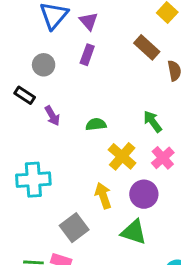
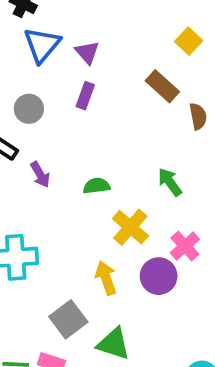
pink cross: (163, 158) -> (185, 246), moved
green triangle: (134, 232) -> (113, 344), moved

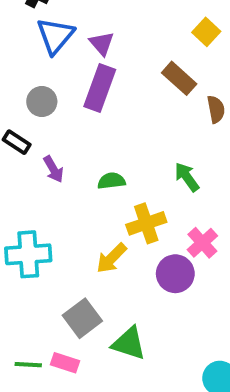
purple rectangle: (85, 96) -> (100, 88), size x1.6
yellow cross: (130, 227) -> (146, 223), turned 30
yellow arrow: (106, 278) -> (111, 258), moved, turned -116

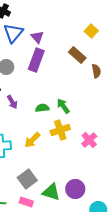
green arrow: (187, 177) -> (63, 106), moved
yellow arrow: (111, 258) -> (32, 140), moved
purple circle: (175, 274) -> (75, 189), moved
pink rectangle: (65, 363) -> (26, 202), moved

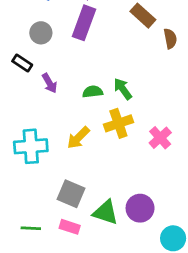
gray square: (27, 179) -> (71, 194), turned -30

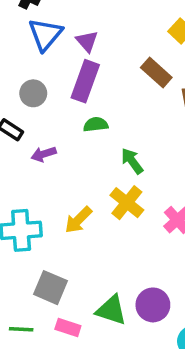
purple arrow: (50, 83) -> (44, 154), turned 102
green semicircle: (93, 92) -> (96, 125), moved
yellow cross: (118, 123) -> (127, 203), turned -32
gray square: (71, 194) -> (51, 288), moved

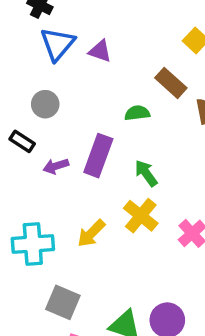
purple triangle: (87, 41) -> (100, 51), turned -30
purple rectangle: (85, 81) -> (98, 156), moved
green semicircle: (96, 125) -> (137, 113), moved

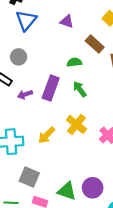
purple triangle: (100, 51) -> (67, 21), moved
green arrow: (146, 173) -> (80, 89), moved

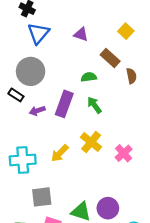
gray circle: (19, 57) -> (31, 71), size x1.6
gray square: (29, 177) -> (42, 197), turned -30

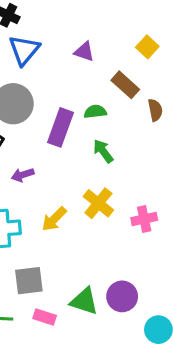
purple rectangle: (64, 104) -> (60, 127), moved
purple arrow: (37, 111) -> (23, 175), moved
pink cross: (124, 153) -> (144, 219), turned 30

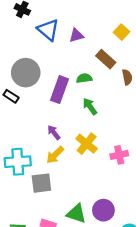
blue triangle: (24, 50) -> (48, 30), moved, turned -30
purple triangle: (84, 52) -> (76, 35), turned -35
purple arrow: (23, 175) -> (54, 132), moved, turned 70
gray square: (29, 281) -> (41, 183), moved

